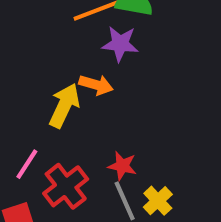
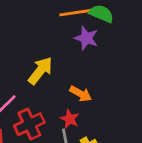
orange arrow: (96, 85) -> (81, 94), moved

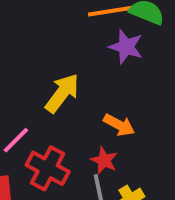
red cross: (29, 124) -> (48, 168), turned -36

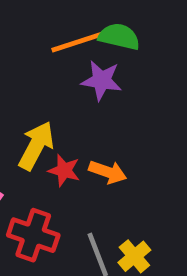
red star: (104, 160) -> (64, 170), moved

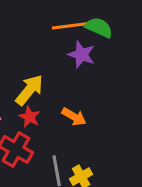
red star: (64, 170) -> (29, 117), moved

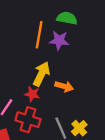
orange line: (71, 26) -> (39, 35), moved, turned -60
yellow arrow: (29, 90) -> (41, 74), moved

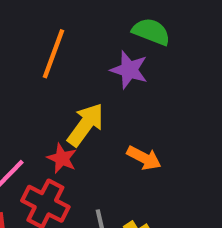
orange line: (39, 35) -> (54, 54), moved
orange arrow: (64, 86) -> (144, 158), moved

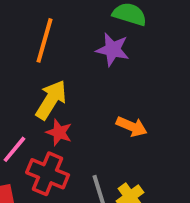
yellow arrow: (86, 125) -> (51, 100), moved

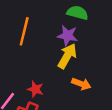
yellow arrow: (51, 100) -> (67, 56), moved

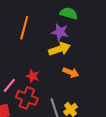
yellow arrow: (67, 56) -> (59, 49), turned 40

